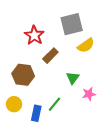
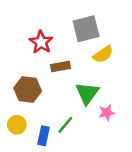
brown rectangle: (50, 56) -> (61, 66), turned 35
green triangle: (73, 78) -> (87, 93), size x1.5

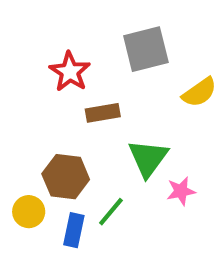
yellow semicircle: (103, 54) -> (199, 92), moved
brown hexagon: (28, 90) -> (66, 177), moved

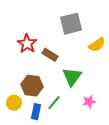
red star: (70, 72) -> (27, 44), moved
brown rectangle: (103, 113) -> (50, 55), turned 42
pink star: (181, 191) -> (89, 102), moved

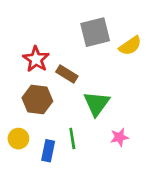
yellow semicircle: (97, 45) -> (130, 46), moved
brown hexagon: (32, 86) -> (37, 100), moved
green line: (54, 103) -> (72, 139), turned -49

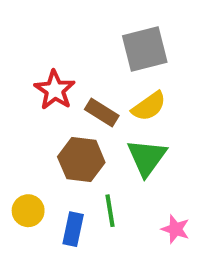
yellow semicircle: (130, 46) -> (149, 106), moved
brown hexagon: (37, 100) -> (81, 160), moved
pink star: (119, 137) -> (175, 229), moved, turned 30

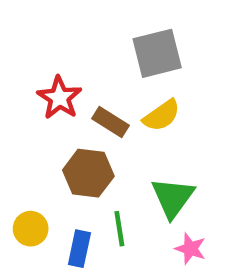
green triangle: (147, 157) -> (173, 198), moved

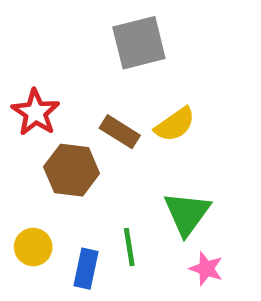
gray square: (157, 53) -> (139, 43), moved
red star: (59, 98) -> (36, 112), moved
brown hexagon: (88, 173) -> (72, 170), moved

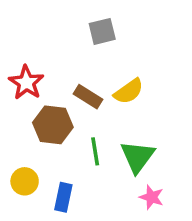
gray square: (139, 43) -> (102, 31), size x0.7
green line: (129, 247) -> (95, 151), moved

